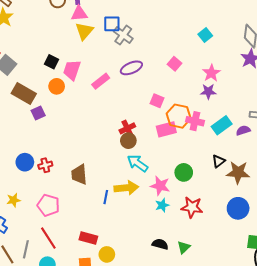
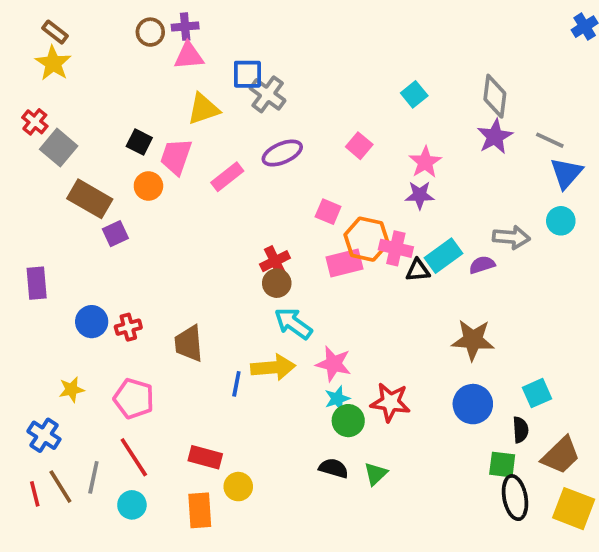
yellow triangle: (84, 31) -> (203, 109), moved, turned 30
black triangle: (219, 161) -> (418, 270), moved, turned 32
green circle: (184, 172) -> (348, 421), moved

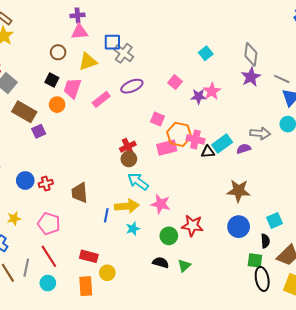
brown circle: (150, 32) -> (58, 52), moved
purple star: (420, 195) -> (199, 96), moved
cyan star: (337, 399) -> (133, 229), moved

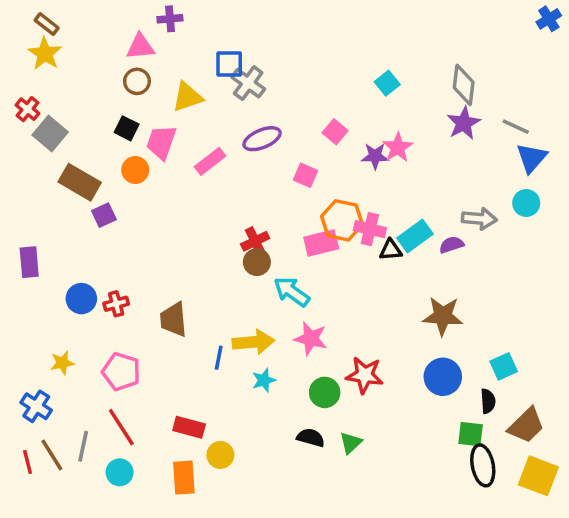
pink triangle: (80, 32) -> (140, 47), moved
pink square: (158, 119) -> (306, 175), moved
cyan arrow: (138, 182) -> (292, 292), moved

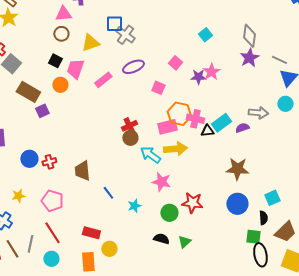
yellow arrow: (253, 342) -> (175, 149), moved
blue line: (219, 358) -> (108, 193), turned -48

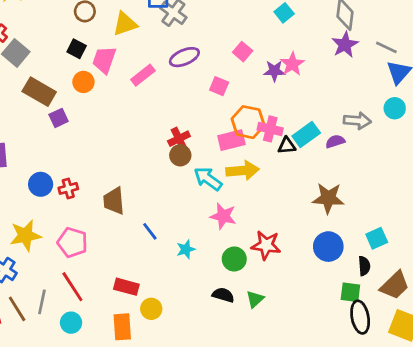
yellow star: (18, 196) -> (25, 235), size x1.6

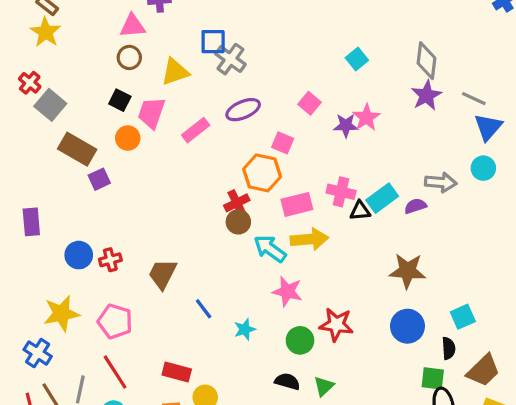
orange hexagon: (248, 122) -> (262, 173), moved
brown trapezoid: (114, 201) -> (162, 274), turned 32

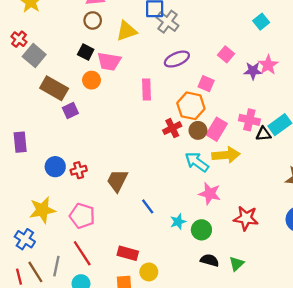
pink trapezoid: (151, 113) -> (109, 61), turned -100
pink rectangle: (196, 130) -> (146, 89), moved, turned -54
pink rectangle: (297, 204) -> (217, 129), turned -45
brown circle: (238, 222) -> (198, 130), moved
green circle: (300, 340) -> (201, 230), moved

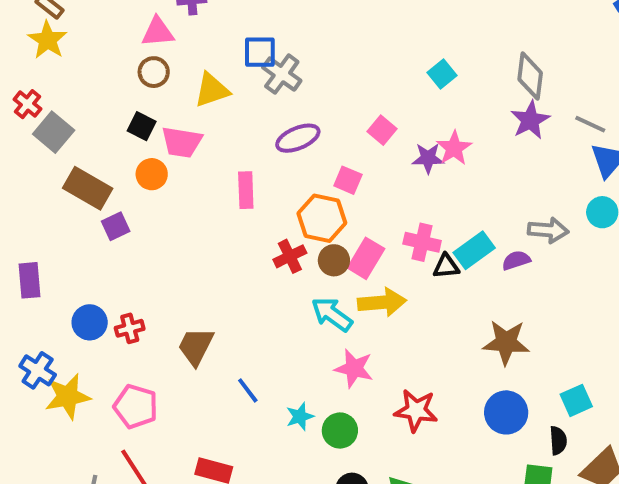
blue cross: (25, 239) -> (38, 370), moved

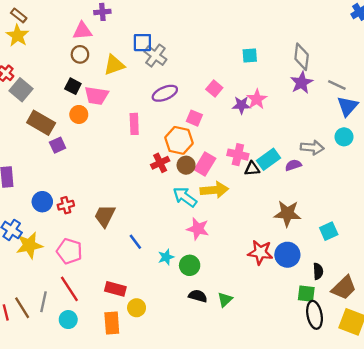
cyan square: (442, 74) -> (250, 56), turned 35
cyan square: (576, 400) -> (329, 231), moved
red star: (416, 410) -> (260, 252), moved

